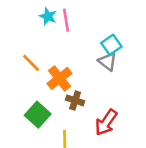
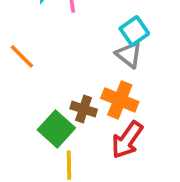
orange cross: (60, 78) -> (120, 100), moved, turned -30
green square: (38, 115) -> (56, 129), moved

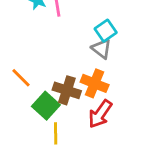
orange line: (22, 56) -> (21, 78), moved
brown cross: (84, 109) -> (67, 90), size x1.4

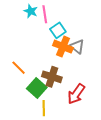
cyan square: (106, 31) -> (58, 30), moved
orange cross: (95, 83) -> (63, 47), moved

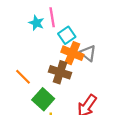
cyan star: (31, 11) -> (36, 23), moved
brown cross: (52, 77) -> (60, 72), moved

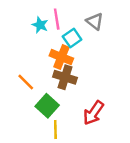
orange cross: (72, 53) -> (61, 57), moved
gray triangle: (88, 53) -> (95, 21), moved

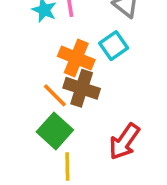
cyan square: (72, 38) -> (114, 46), moved
orange line: (26, 82) -> (55, 95), moved

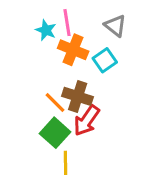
orange cross: (76, 58) -> (73, 50), moved
red arrow: (124, 142) -> (87, 121), moved

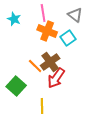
cyan star: (46, 30) -> (14, 19), moved
brown cross: (78, 96) -> (50, 62), turned 36
green square: (55, 133) -> (16, 86), moved

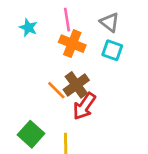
cyan square: (68, 38) -> (112, 50), moved, turned -35
green square: (16, 86) -> (31, 134), moved

